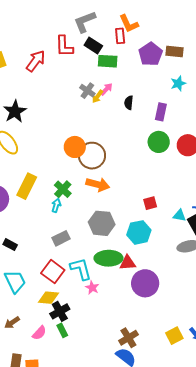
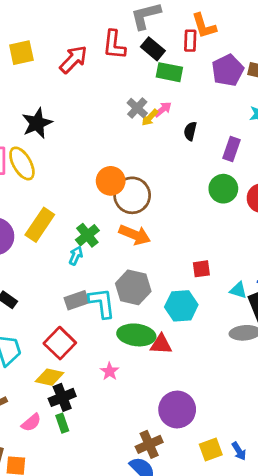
cyan L-shape: (81, 269) -> (102, 303), moved
purple circle: (145, 283) -> (177, 410), moved

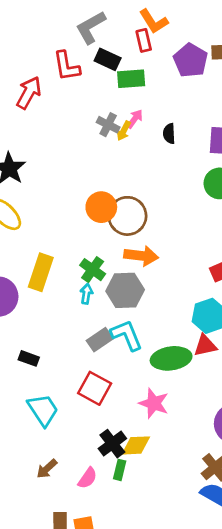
gray hexagon: (133, 287) -> (125, 290), moved
red triangle: (161, 344) -> (205, 346), moved
pink star: (110, 371) -> (154, 403), size x1.5
yellow diamond: (49, 377) -> (136, 445), moved
green rectangle: (62, 423) -> (120, 470), turned 48

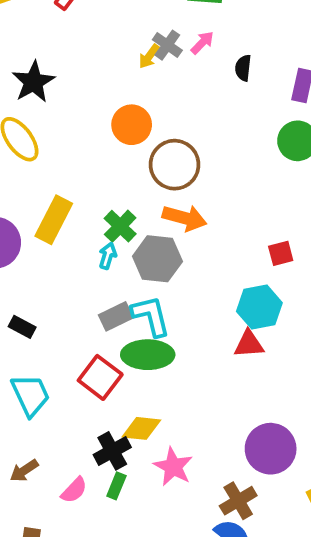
yellow arrow: (124, 131) -> (149, 56), moved
orange circle: (101, 207) -> (132, 125), moved
green ellipse: (171, 358) -> (148, 355), moved
pink star: (154, 403) -> (173, 467), moved
yellow diamond: (136, 445) -> (141, 428), moved

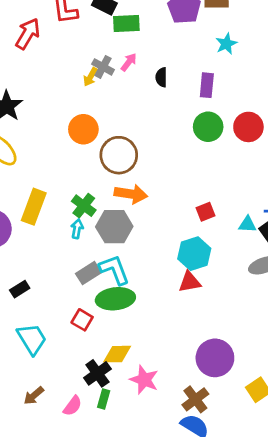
black rectangle: (22, 327) -> (20, 289), turned -54
red square: (100, 377) -> (82, 320), size x0.7

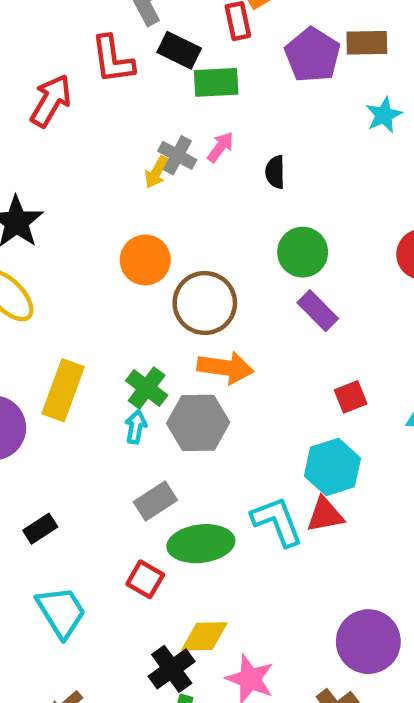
purple rectangle: (207, 85) -> (318, 311), moved, turned -50
green circle: (208, 127) -> (303, 252), moved
cyan L-shape: (114, 270) -> (277, 521), moved

